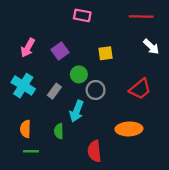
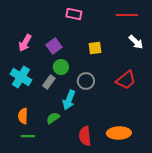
green circle: (79, 74) -> (61, 67), moved
orange ellipse: (129, 129) -> (119, 133), moved
green semicircle: (59, 131) -> (53, 118), turned 56

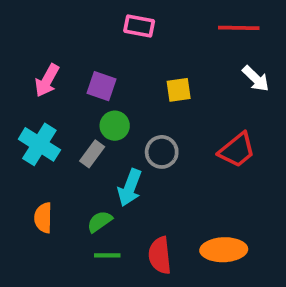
purple square: (54, 46) -> (102, 86), turned -35
green line: (28, 136) -> (107, 255), moved

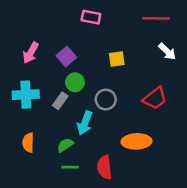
purple square: (102, 86) -> (66, 56), turned 30
cyan cross: (39, 144) -> (26, 95), turned -35
orange ellipse: (224, 250) -> (136, 141), moved

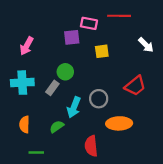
pink rectangle: (91, 17) -> (89, 23), moved
red line: (156, 18) -> (119, 16), moved
purple square: (66, 56) -> (72, 37), moved, turned 35
gray circle: (106, 100) -> (99, 99), moved
green line: (70, 167) -> (36, 152), moved

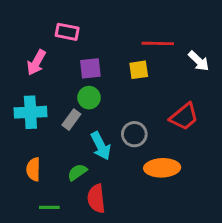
red line: (119, 16) -> (158, 43), moved
pink rectangle: (89, 23) -> (67, 32), moved
purple square: (72, 37) -> (90, 68), moved
cyan arrow: (74, 107) -> (101, 146), turned -48
red semicircle: (91, 146) -> (96, 199), moved

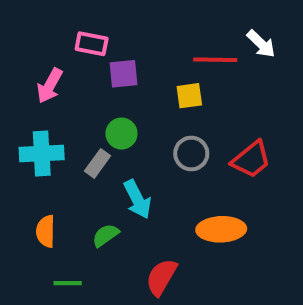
white arrow: (199, 61) -> (261, 44), moved
purple square: (90, 68) -> (123, 74), moved
gray circle: (134, 134) -> (191, 153), moved
red semicircle: (96, 199) -> (161, 277), moved, turned 36

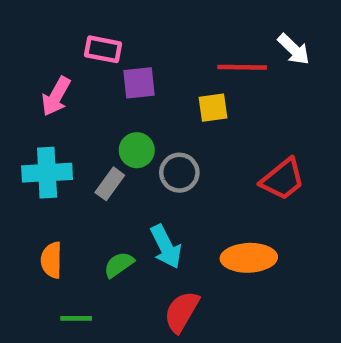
gray circle: (191, 153) -> (179, 173), moved
cyan arrow: (137, 199) -> (166, 247), moved

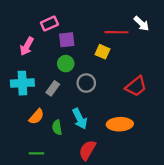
pink rectangle: (103, 49) -> (49, 24), turned -35
yellow square: (213, 108) -> (102, 52), turned 32
green circle: (137, 150) -> (66, 64), moved
orange semicircle: (52, 260) -> (36, 117), moved, turned -140
green semicircle: (119, 265) -> (57, 127), turned -64

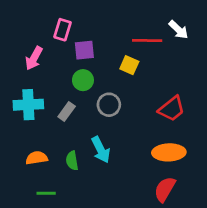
pink rectangle: (49, 24) -> (63, 30), turned -49
orange semicircle: (36, 117) -> (37, 158), moved, turned -140
orange ellipse: (120, 124) -> (169, 152), moved
red semicircle: (87, 150) -> (165, 189), moved

